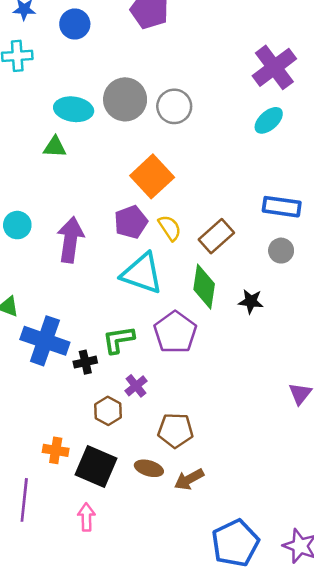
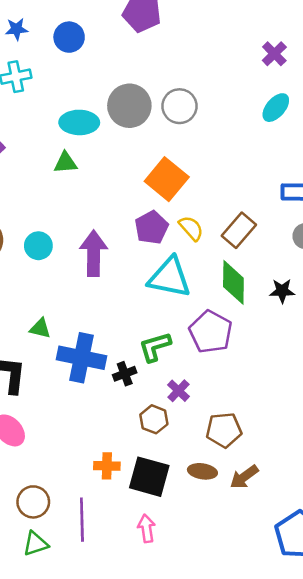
purple cross: (274, 67) -> (274, 54), size x0.6

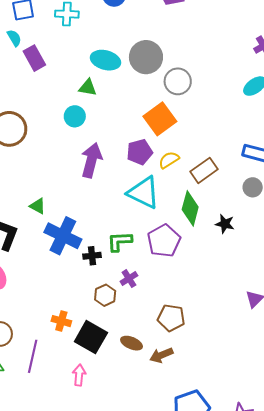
gray circle: (179, 106) -> (178, 81), moved
yellow semicircle: (191, 228) -> (169, 160), turned -95
cyan circle: (38, 246) -> (75, 116), moved
brown pentagon: (224, 430) -> (171, 318), moved

